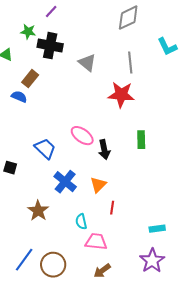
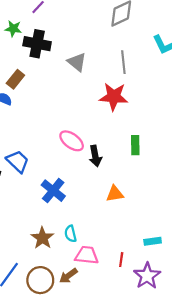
blue trapezoid: (45, 149) -> (18, 161), moved
orange triangle: (98, 185) -> (115, 194), moved, turned 36
red line: (112, 208) -> (121, 260), moved
brown star: (38, 211) -> (42, 238), moved
brown arrow: (102, 271) -> (68, 276), moved

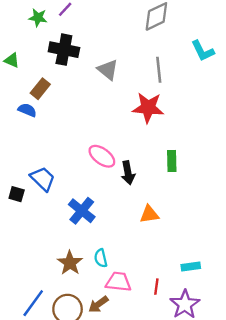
green star: (13, 29) -> (38, 18), moved

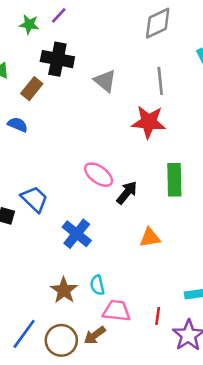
brown rectangle: (40, 89) -> (32, 89), moved
green rectangle: (172, 161) -> (174, 180), size x1.4
black arrow: (128, 173) -> (127, 193), turned -130

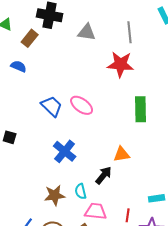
gray triangle: (105, 81) -> (87, 32), turned -30
black arrow: (127, 193) -> (104, 175), moved
blue trapezoid: (34, 199) -> (52, 106), moved
brown star: (64, 290) -> (55, 195), turned 30

